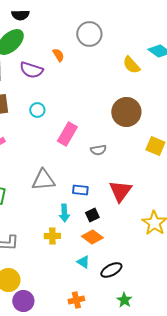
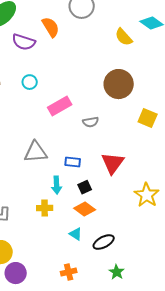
orange semicircle: (58, 55) -> (51, 27), size x1.5
pink rectangle: (67, 134) -> (60, 106), turned 30

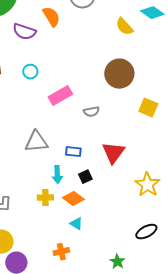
orange diamond: (85, 209) -> (73, 199), moved
black ellipse: (104, 242) -> (146, 232), moved
orange cross: (69, 272) -> (61, 252), moved

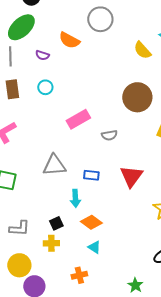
orange semicircle: (51, 17) -> (69, 40), turned 150
purple semicircle: (24, 32) -> (42, 55), size x0.6
cyan circle: (30, 72) -> (45, 87), moved
black square: (85, 177) -> (56, 223), moved
yellow cross: (45, 198) -> (51, 243), moved

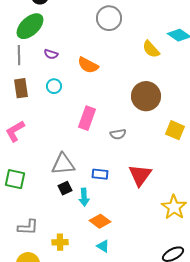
orange semicircle: (69, 40) -> (88, 65), moved
pink rectangle: (78, 119) -> (87, 118), turned -40
black square: (56, 223) -> (65, 188), moved

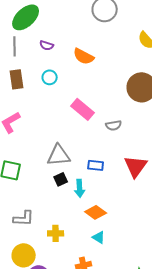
pink rectangle: (87, 118) -> (83, 109), turned -70

